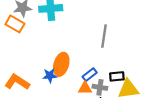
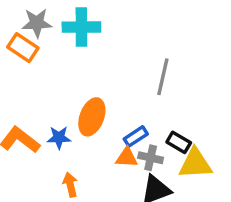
blue star: (50, 76) -> (59, 138), moved
black rectangle: (117, 76) -> (179, 142), turned 32

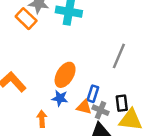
blue rectangle: (136, 136) -> (93, 94), turned -49
blue star: (59, 138) -> (60, 98), moved
black rectangle: (179, 142) -> (122, 103), turned 42

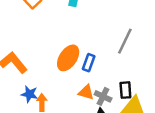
blue rectangle: (93, 94) -> (89, 63), moved
blue star: (60, 98) -> (29, 94), moved

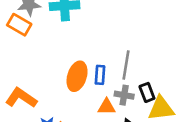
gray line: (125, 41) -> (126, 65), moved
gray cross: (103, 96) -> (124, 95), moved

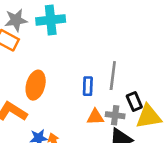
orange ellipse: (77, 76) -> (36, 85), moved
gray cross: (124, 95) -> (115, 115), moved

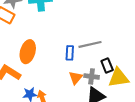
gray line: (113, 76) -> (90, 44), turned 70
orange triangle: (95, 117) -> (76, 78), turned -48

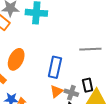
gray line: (90, 44) -> (90, 49), moved
blue rectangle: (70, 53) -> (55, 67), size x1.5

